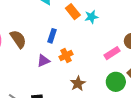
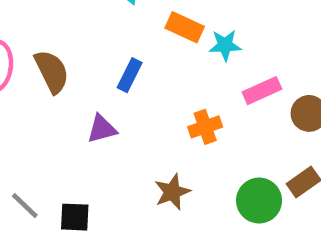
orange rectangle: (73, 12) -> (185, 27), turned -35
pink rectangle: (112, 53) -> (262, 91), moved
orange cross: (66, 56) -> (205, 127), moved

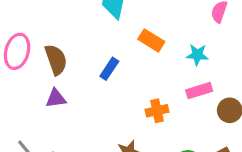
cyan star: (225, 45) -> (197, 55), moved
purple triangle: (102, 129) -> (56, 98), moved

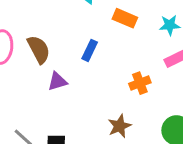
purple triangle: (56, 98) -> (57, 81), moved

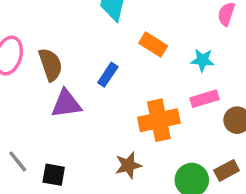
purple triangle: (57, 81) -> (66, 104), size x1.4
orange cross: (140, 83) -> (159, 120), size x1.6

